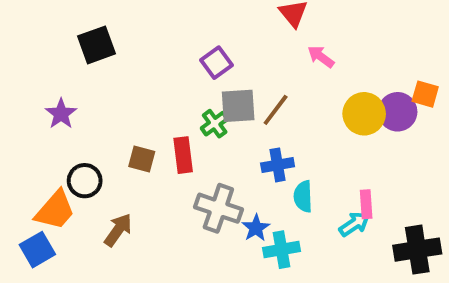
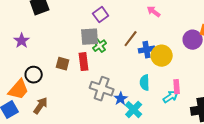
gray square: (238, 106) -> (90, 37), moved
yellow circle: (364, 114) -> (162, 56), moved
blue cross: (278, 165) -> (147, 50), moved
brown arrow: (118, 230) -> (41, 106), moved
cyan cross: (281, 250) -> (134, 110), turned -36

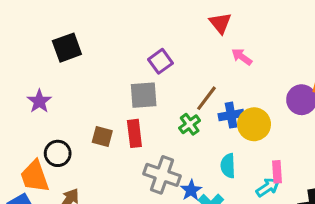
green cross: (100, 46) -> (190, 124), moved
orange trapezoid: (19, 90) -> (35, 176), turned 120

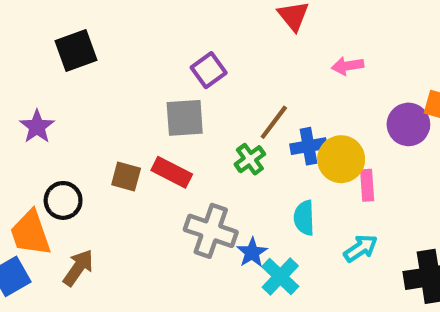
pink arrow: (242, 57) -> (348, 66), moved, turned -45
red rectangle: (134, 133) -> (172, 172), turned -56
pink rectangle: (277, 172) -> (367, 185), moved

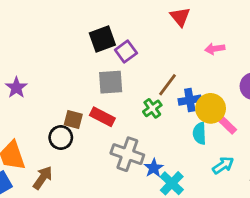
black square: (76, 51) -> (102, 39), moved
pink rectangle: (367, 185) -> (227, 125), turned -42
black circle: (63, 200) -> (61, 138), moved
cyan semicircle: (304, 218) -> (199, 133), moved

